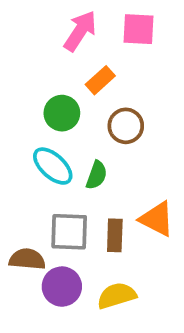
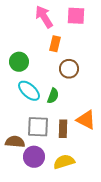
pink arrow: (80, 31) -> (44, 17), turned -65
orange rectangle: (100, 80) -> (55, 44), turned -35
green circle: (62, 113) -> (19, 62), moved

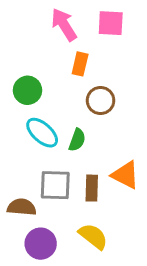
purple circle: (34, 157) -> (41, 244), moved
yellow semicircle: (64, 162) -> (93, 236), turned 55

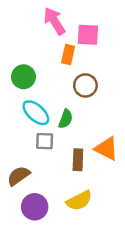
pink square: (111, 23) -> (88, 35), moved
gray square: (55, 185) -> (45, 141), moved, size x0.7
brown semicircle: (22, 207) -> (19, 176), turned -40
yellow semicircle: (93, 236) -> (79, 201), turned 115

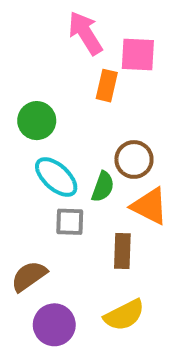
brown circle: (85, 85) -> (134, 159), moved
orange triangle: (106, 149) -> (150, 206), moved

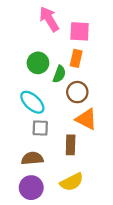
orange rectangle: (107, 86) -> (76, 58), moved
green circle: (37, 121) -> (38, 63), moved
green semicircle: (103, 187) -> (59, 74), moved
brown semicircle: (29, 276) -> (32, 158), moved, turned 30

